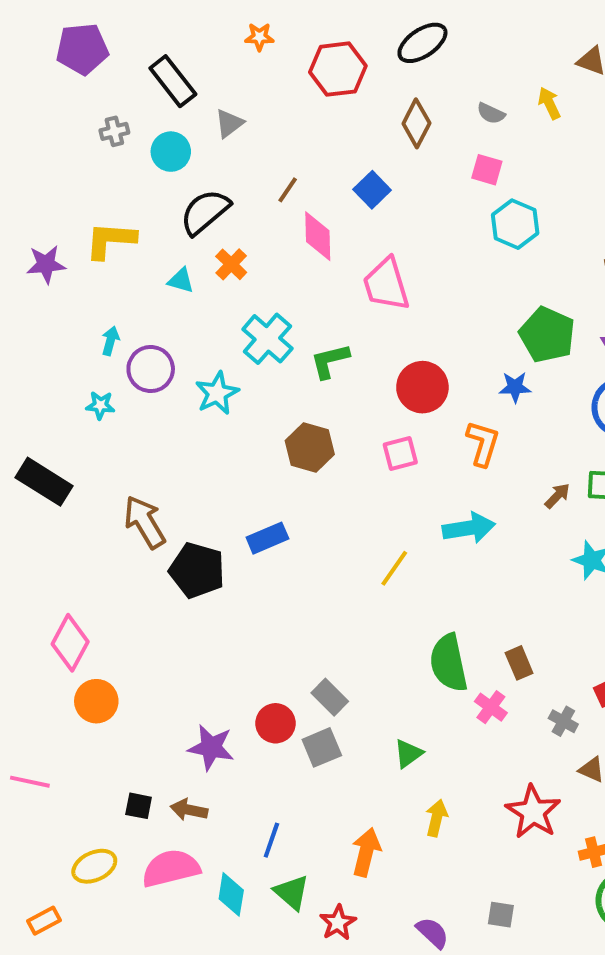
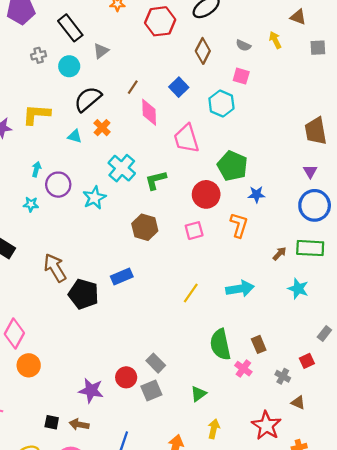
cyan hexagon: (515, 224) -> (221, 103), moved
green pentagon: (547, 335) -> (232, 166), moved
cyan arrow: (469, 528) -> (240, 289), moved

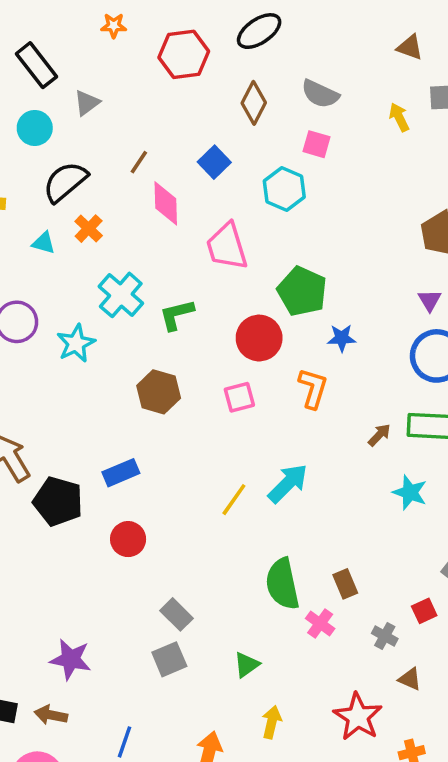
yellow arrow: (275, 40) -> (399, 117), moved
gray semicircle: (243, 45) -> (320, 94), size x1.5
cyan arrow: (240, 289) -> (288, 483), moved, turned -36
red circle: (126, 377) -> (128, 539), moved

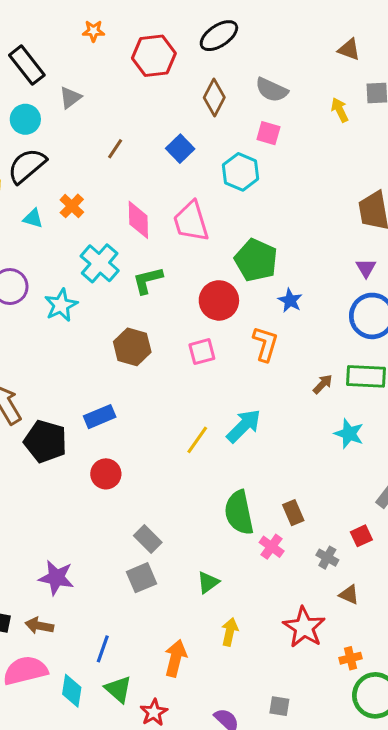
black semicircle: (65, 182) -> (27, 166), moved
pink diamond: (166, 203) -> (138, 220), moved
blue star: (342, 338) -> (290, 300), turned 30

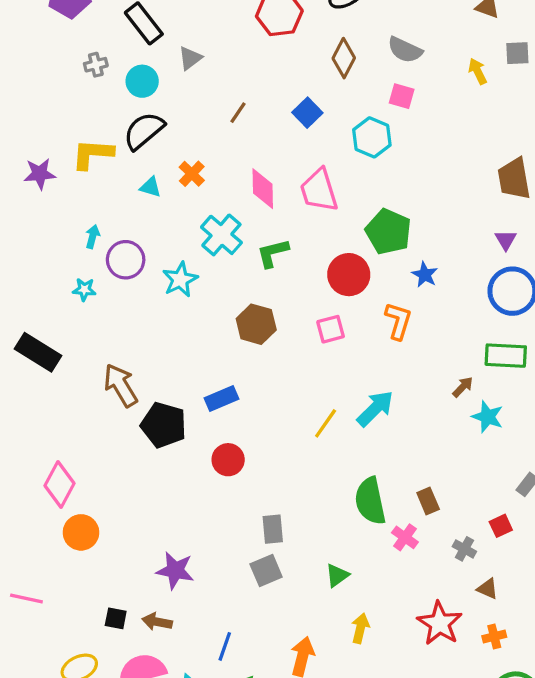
brown arrow: (323, 384) -> (463, 387), moved
gray rectangle: (148, 539) -> (273, 529), turned 40
orange cross: (351, 658) -> (494, 637), moved

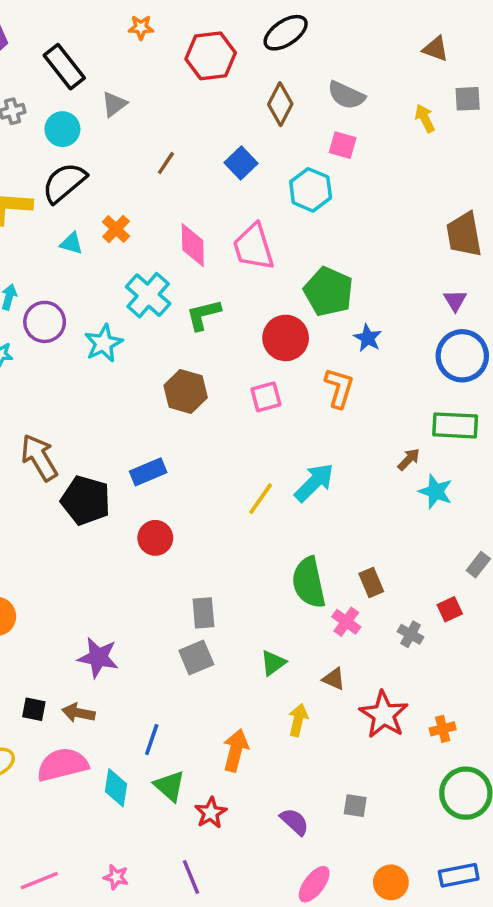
brown triangle: (488, 589) -> (334, 679), moved

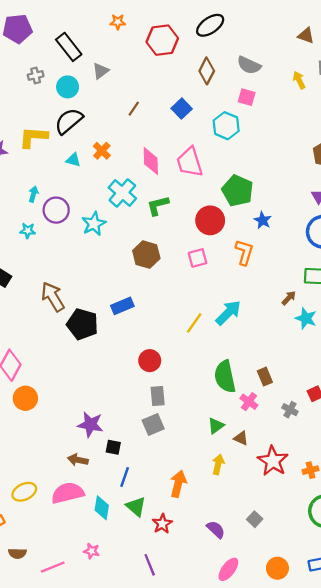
red circle: (155, 538) -> (150, 361), moved
green triangle: (273, 663) -> (216, 426), moved
black square: (34, 709) -> (113, 447), moved
gray square: (355, 806) -> (255, 519), turned 35
pink star: (116, 877) -> (92, 551), moved

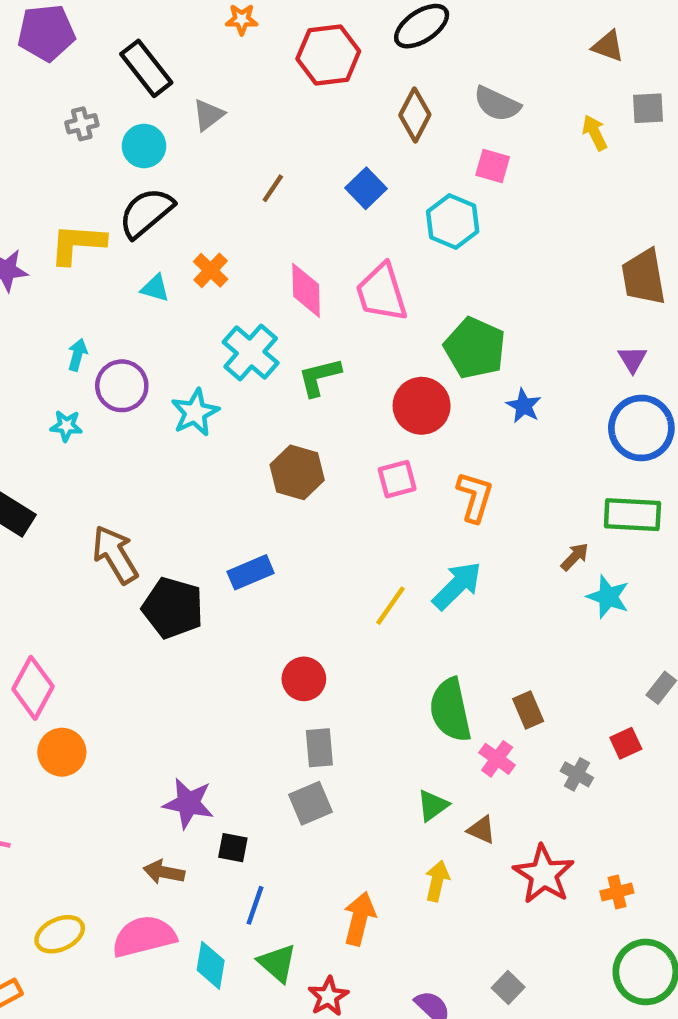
orange L-shape: (244, 252) -> (475, 497), moved

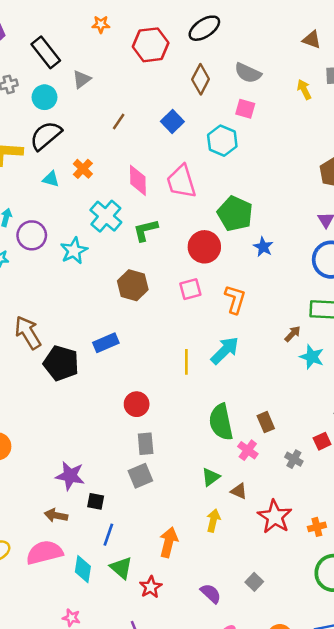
yellow line: (390, 606) -> (186, 362), turned -35

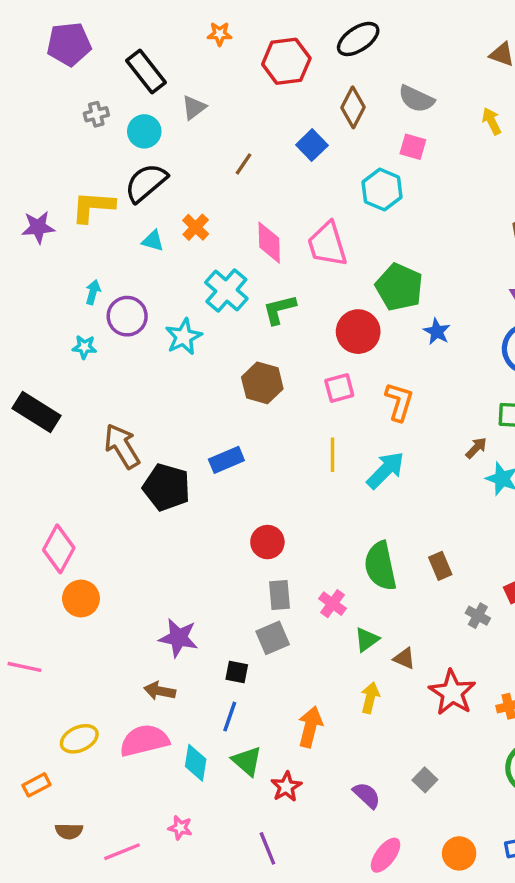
blue square: (172, 122) -> (312, 145), moved
yellow line: (186, 362) -> (332, 455), moved
pink cross: (248, 450) -> (332, 604), moved
black square: (96, 501) -> (237, 672), moved

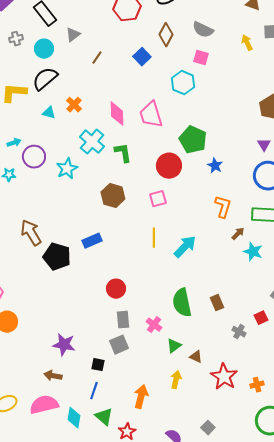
brown line: (244, 164) -> (97, 58), moved
cyan arrow: (93, 292) -> (14, 143), turned 56
green L-shape: (279, 309) -> (123, 153), turned 95
orange L-shape: (399, 402) -> (223, 207), moved

